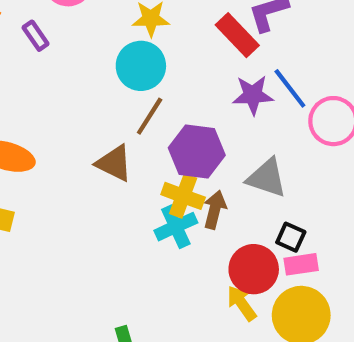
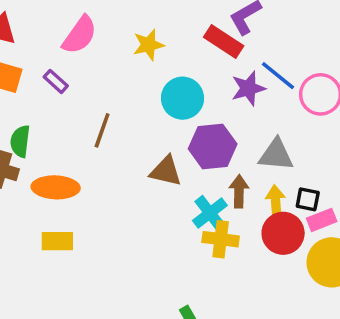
cyan circle: (141, 66) -> (183, 98), moved
brown line: (150, 116) -> (102, 130), moved
brown triangle: (114, 163) -> (166, 171), moved
yellow cross: (183, 196) -> (221, 239), moved
yellow arrow: (242, 303) -> (276, 201), moved, turned 44

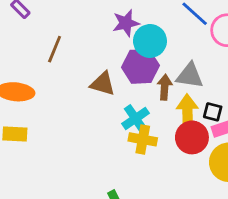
purple star: (248, 88) -> (126, 23), moved
cyan circle: (183, 98) -> (150, 41), moved
brown arrow: (239, 191) -> (165, 87), moved
yellow arrow: (276, 201) -> (187, 112), size x1.4

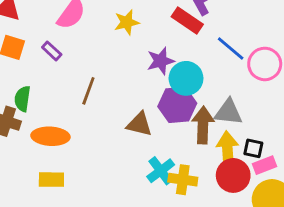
brown arrow: (165, 87) -> (203, 125), size x1.4
cyan cross: (135, 118) -> (161, 171), moved

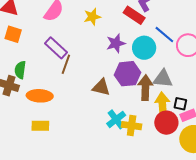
purple rectangle: (52, 51) -> (56, 48), moved, size x1.6
cyan circle: (186, 78) -> (144, 48), moved

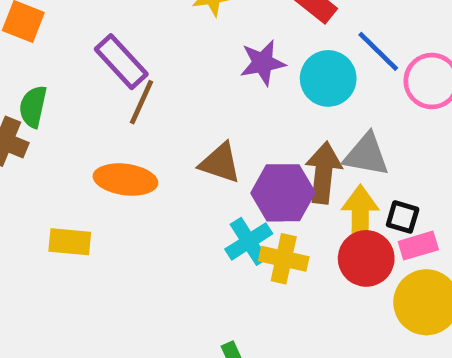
purple hexagon: (128, 74) -> (283, 193), moved
orange ellipse: (40, 96) -> (125, 180), moved

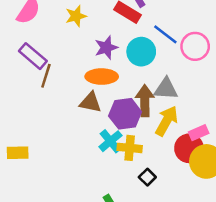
orange ellipse: (125, 180) -> (102, 77), moved
yellow arrow: (360, 216) -> (167, 121), turned 36
black square: (403, 217) -> (147, 177), moved, turned 35
red circle: (366, 258) -> (189, 148), moved

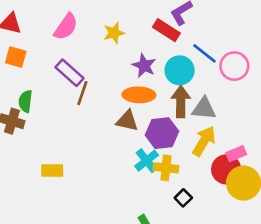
purple star: (106, 48) -> (144, 66), turned -30
brown arrow: (145, 101) -> (181, 102), moved

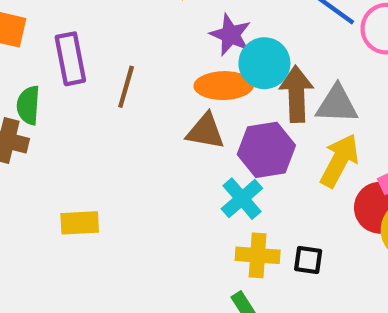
cyan circle: (180, 70) -> (264, 63), moved
purple rectangle: (70, 73) -> (70, 59), moved, turned 40
yellow cross: (166, 168) -> (258, 255), moved
black square: (183, 198) -> (308, 260), turned -35

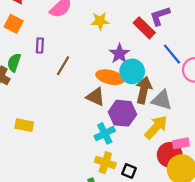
purple rectangle: (70, 59) -> (40, 45), size x0.6

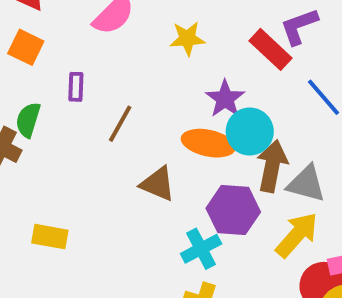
brown triangle: (96, 97) -> (158, 184), moved

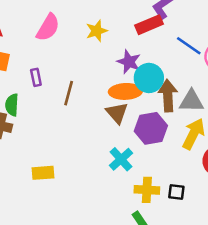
red rectangle: (271, 49) -> (149, 25), turned -52
brown triangle: (158, 184) -> (117, 113), moved, turned 40
cyan cross: (201, 249) -> (121, 159), moved

